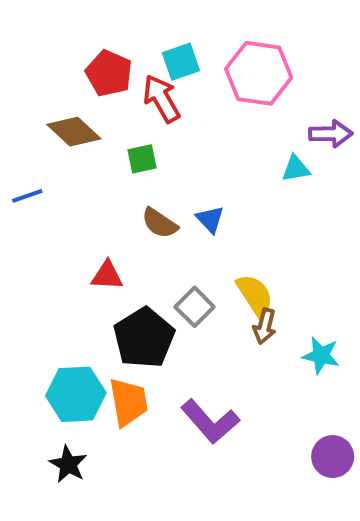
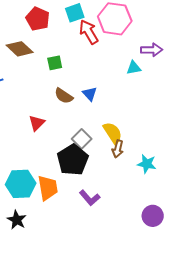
red arrow: (161, 99) -> (89, 32), moved
red triangle: (107, 276) -> (37, 123), turned -48
black pentagon: (144, 338) -> (73, 160), moved
purple L-shape: (210, 422) -> (90, 198), size x0.7

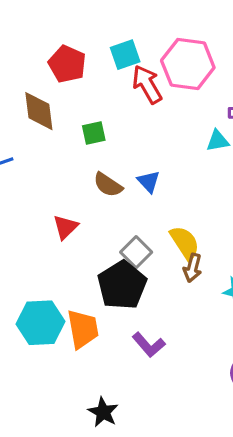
brown diamond: (20, 49) -> (39, 111), turned 40
black star: (17, 220) -> (103, 412), moved

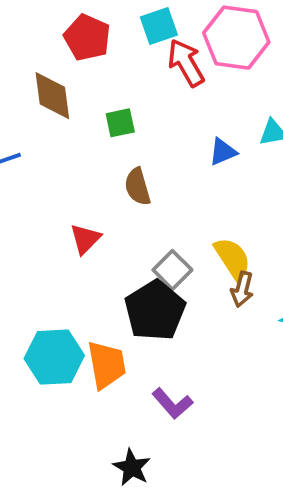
blue triangle: (149, 182) -> (223, 152), moved, turned 50
brown semicircle: (108, 185) -> (138, 187), turned 40
purple L-shape: (149, 345) -> (172, 404), moved

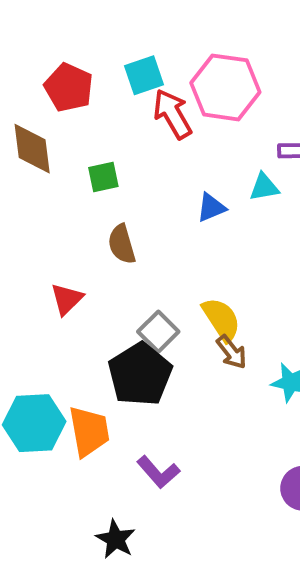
brown arrow: (242, 289) -> (232, 352), turned -52

